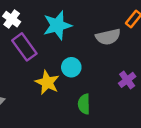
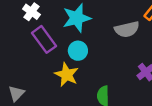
cyan circle: (71, 67) -> (78, 51), moved

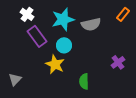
gray semicircle: (127, 29) -> (91, 24), moved

